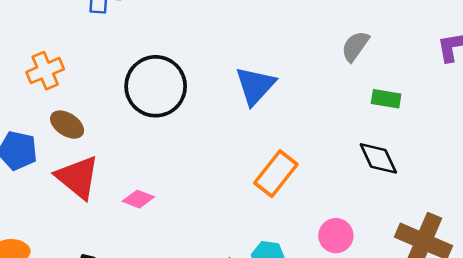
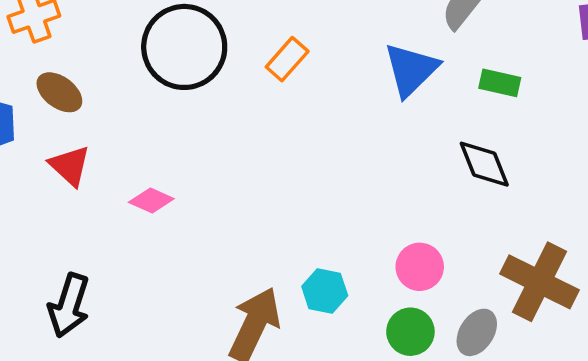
blue triangle: (255, 86) -> (411, 70), moved
orange rectangle: (276, 174) -> (287, 59), moved, size x0.7
red triangle: (78, 177) -> (70, 166), size x0.7

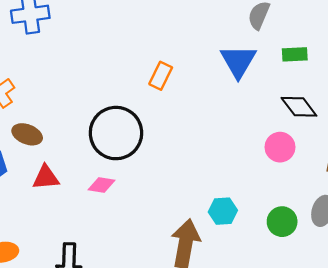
black circle: (184, 47) -> (116, 133), moved
red triangle: (70, 166) -> (46, 178), turned -32
pink circle: (420, 267) -> (280, 147), moved

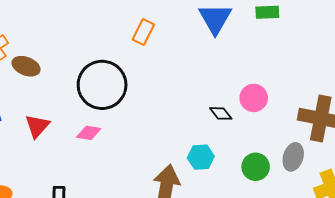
black diamond: (299, 107) -> (221, 113), moved, size x0.7
brown ellipse: (27, 134) -> (26, 66), moved
red triangle: (46, 178) -> (37, 126), turned -44

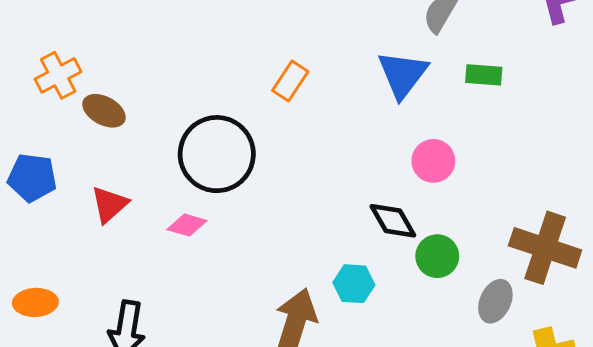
pink circle: (254, 98) -> (433, 161), moved
black diamond: (221, 113) -> (393, 221), size x1.4
green circle: (256, 167) -> (437, 256), moved

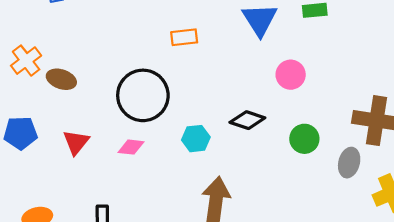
orange rectangle: (290, 81) -> (184, 37), turned 60
black diamond: (393, 221) -> (247, 120), moved, turned -32
cyan hexagon: (354, 284) -> (196, 139), moved

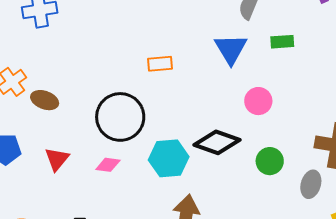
black diamond: (247, 120) -> (217, 142), size x1.4
cyan hexagon: (196, 139) -> (169, 158), size x1.5

